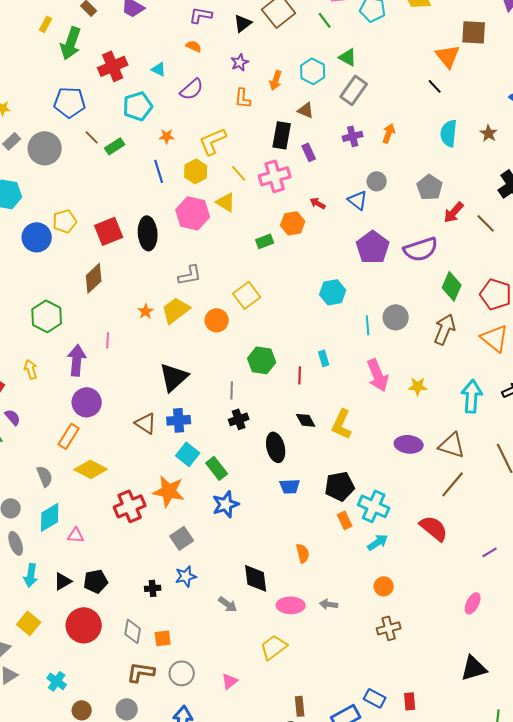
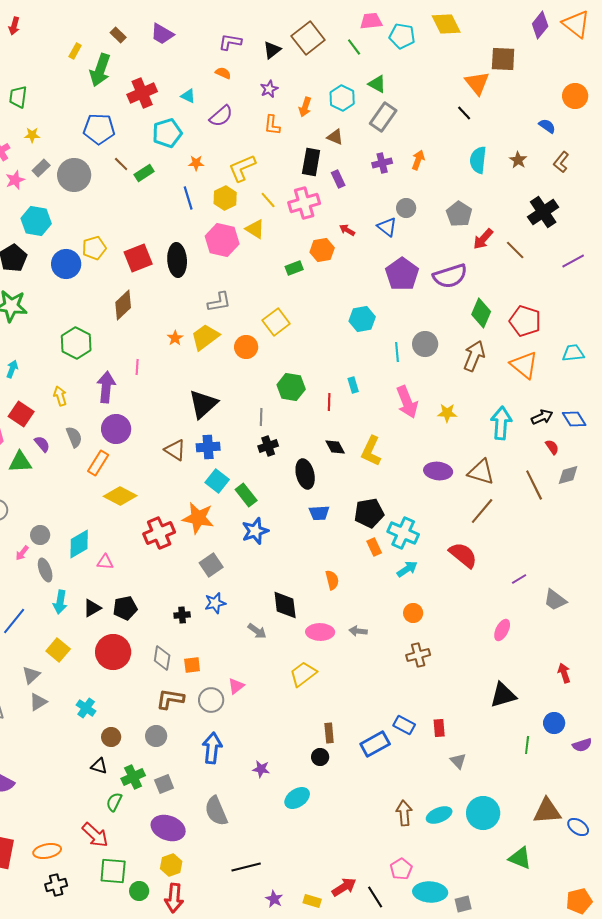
gray semicircle: (45, 476) -> (74, 437), moved
pink triangle: (230, 681) -> (236, 686), moved

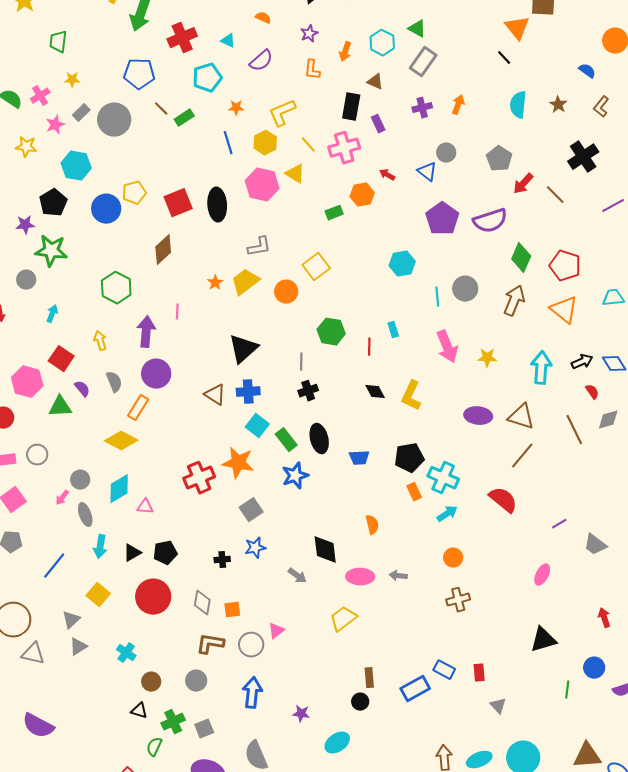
black ellipse: (305, 474) -> (319, 439), moved
yellow diamond: (120, 496) -> (121, 441), moved

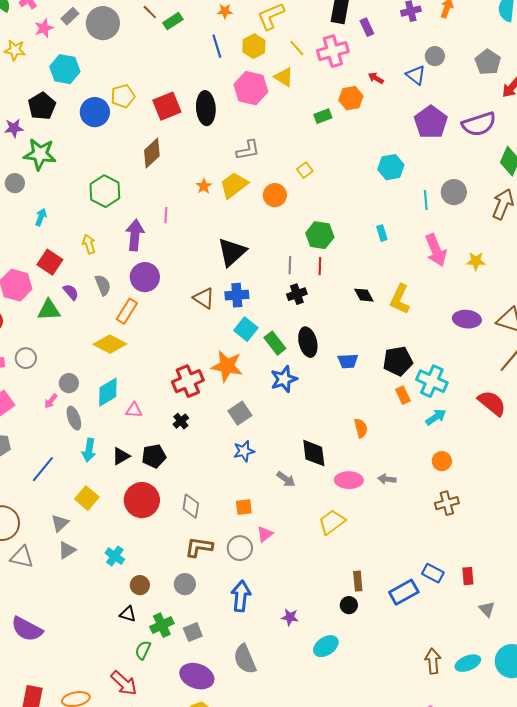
yellow square: (316, 267) -> (305, 170), size x0.6
red line: (369, 347) -> (320, 266), moved
black cross: (222, 560) -> (181, 421), moved, turned -35
orange square: (232, 610) -> (244, 507), moved

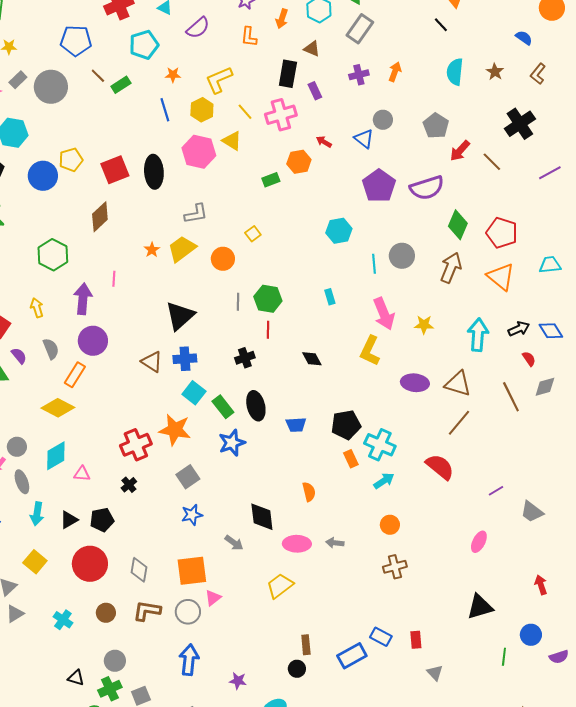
gray line: (290, 265) -> (238, 302), moved
yellow L-shape: (400, 299) -> (370, 351), moved
orange square: (244, 507) -> (192, 571), size x1.8
gray circle: (185, 584) -> (115, 661), moved
brown circle: (140, 585) -> (106, 613), moved

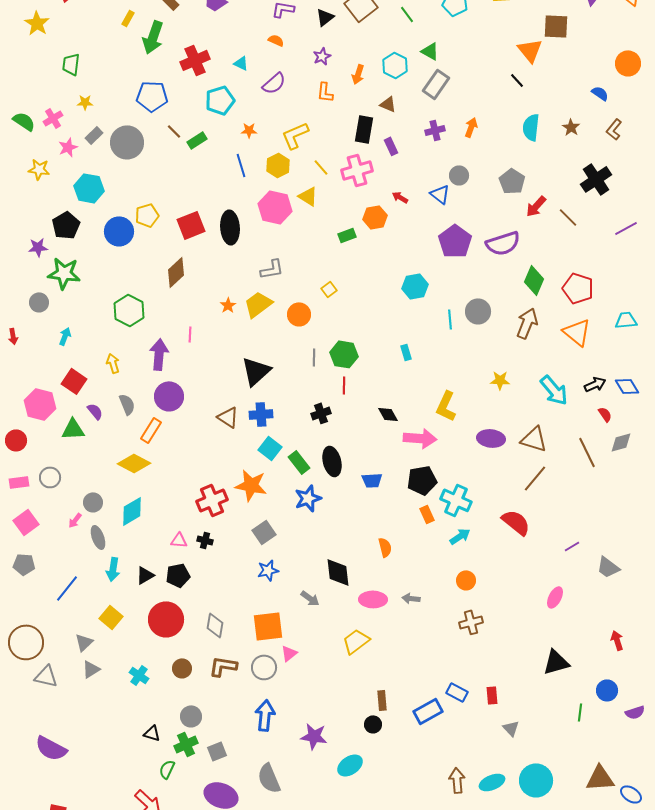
pink arrow: (384, 314) -> (420, 438), moved, turned -64
cyan arrow: (478, 335) -> (554, 390), turned 136
pink triangle: (82, 474) -> (179, 540), moved
black cross: (129, 485) -> (205, 540), turned -35
purple star: (238, 681) -> (314, 736), size x1.5

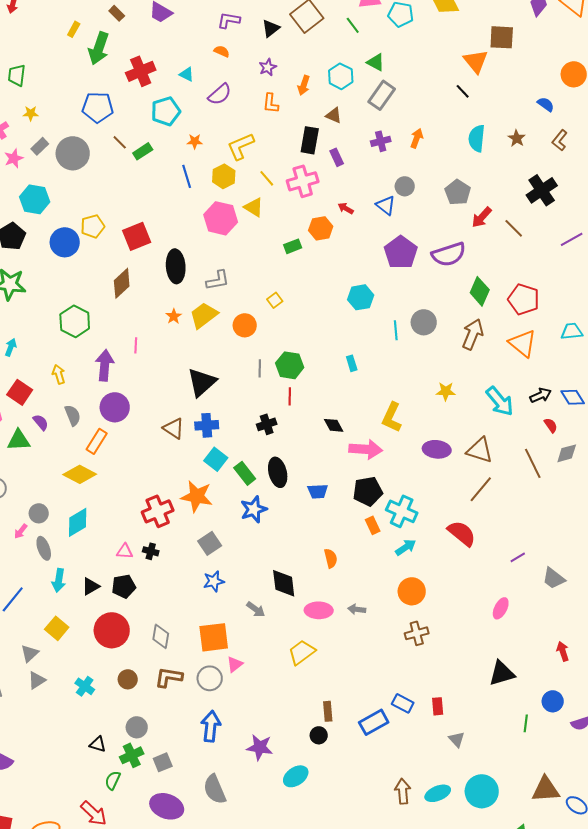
black ellipse: (230, 227) -> (176, 266), moved
orange circle: (466, 580) -> (412, 591), size x1.4

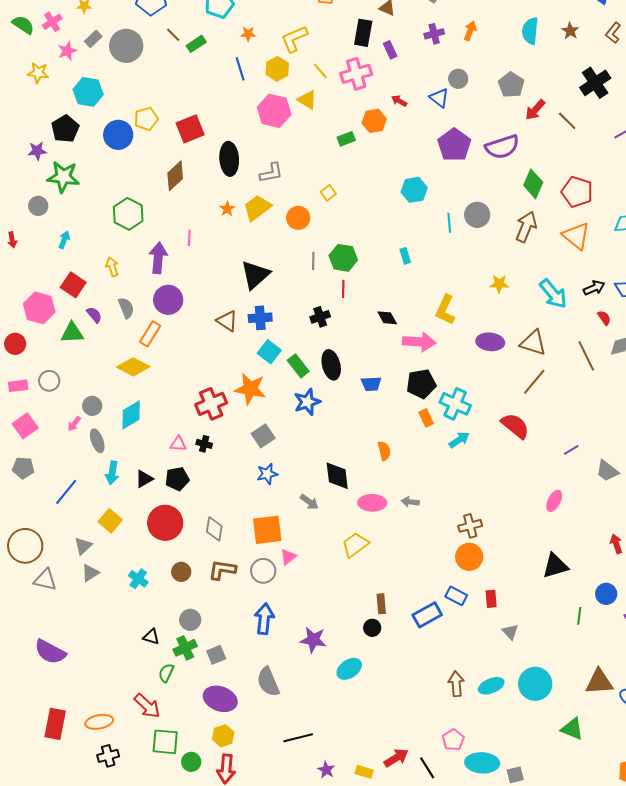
orange circle: (412, 591) -> (469, 557), moved

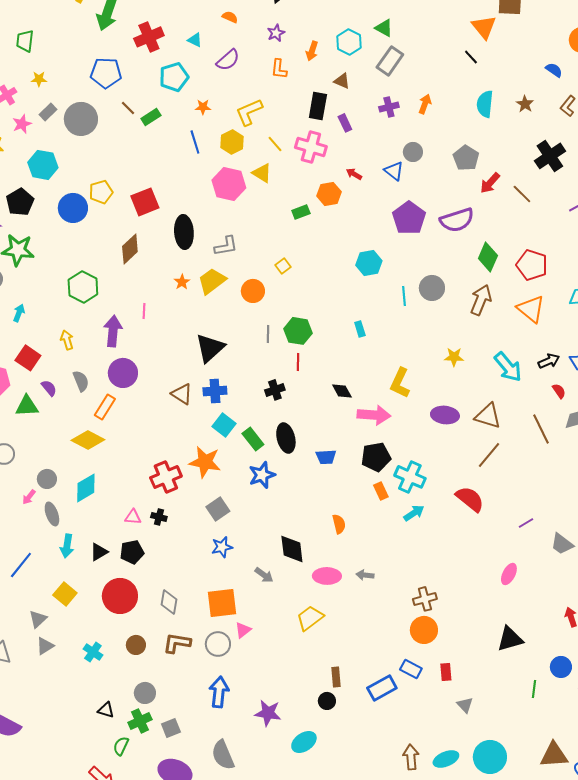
pink cross: (356, 74) -> (311, 147), turned 32

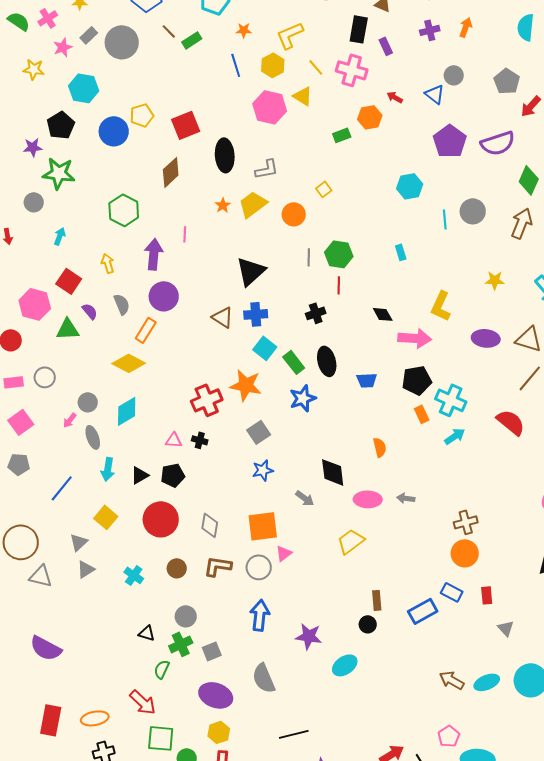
brown arrow: (411, 757) -> (452, 680), turned -55

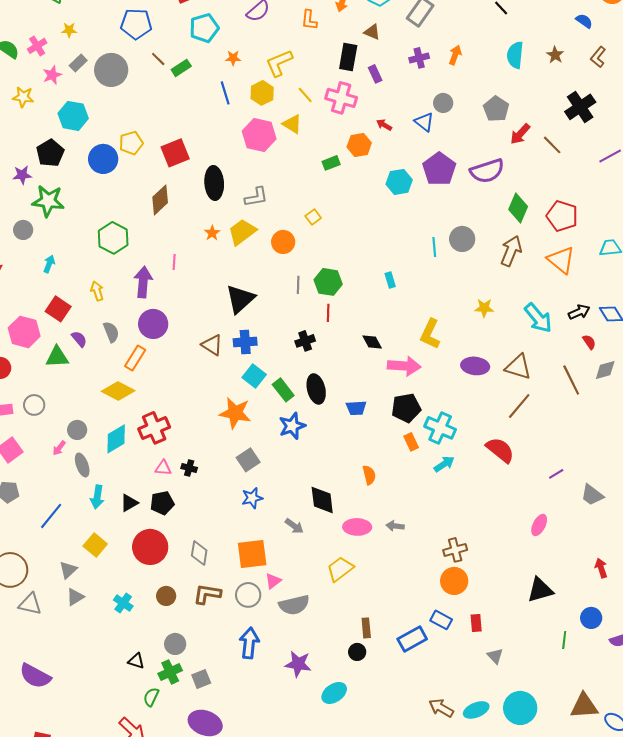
cyan hexagon: (410, 186) -> (399, 182), moved
red cross: (207, 400) -> (154, 428), moved
gray semicircle: (264, 678) -> (294, 605), moved, turned -80

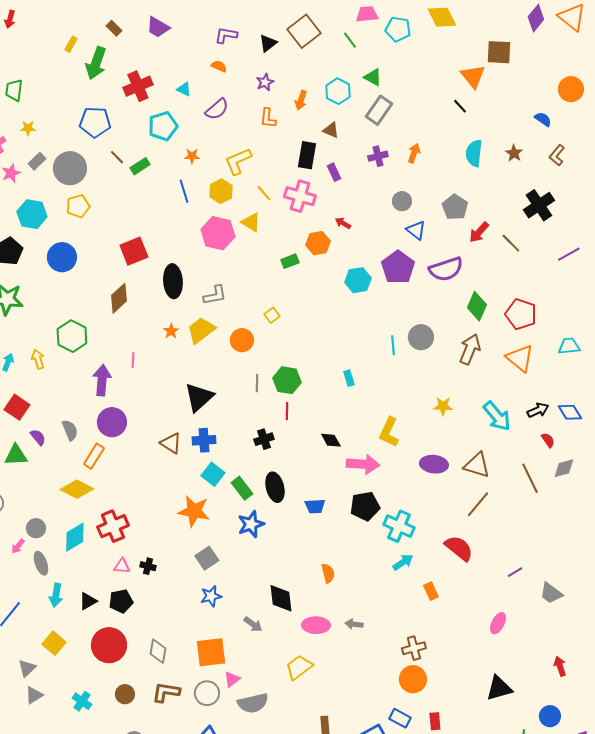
blue triangle: (424, 122) -> (416, 230), moved
yellow pentagon: (131, 143) -> (78, 206), moved
yellow arrow: (97, 291) -> (38, 359), moved
orange rectangle: (411, 442) -> (431, 591), moved

